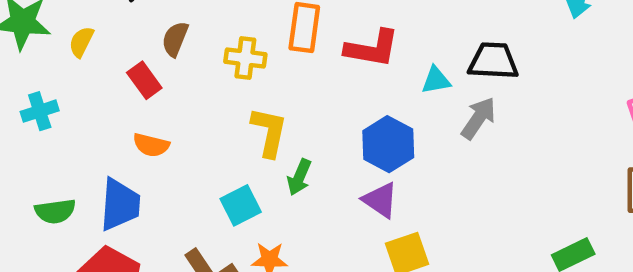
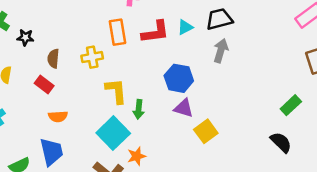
cyan triangle: (436, 80) -> (185, 27), moved
cyan square: (241, 205) -> (113, 133), size x1.5

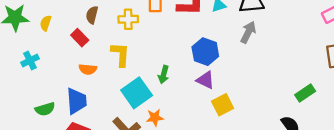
yellow L-shape: (116, 91) -> (120, 54), moved

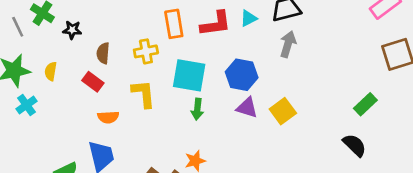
cyan cross: (30, 61) -> (27, 105), moved
cyan square: (137, 93) -> (189, 75), moved, turned -36
yellow square: (223, 105) -> (283, 111), moved

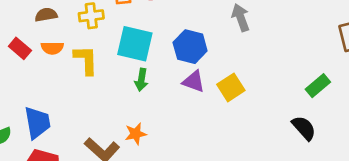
gray arrow: (288, 44) -> (241, 18), turned -40
brown semicircle: (103, 53) -> (46, 15), turned 72
red rectangle: (93, 82) -> (20, 48), moved
orange semicircle: (108, 117) -> (52, 48), moved

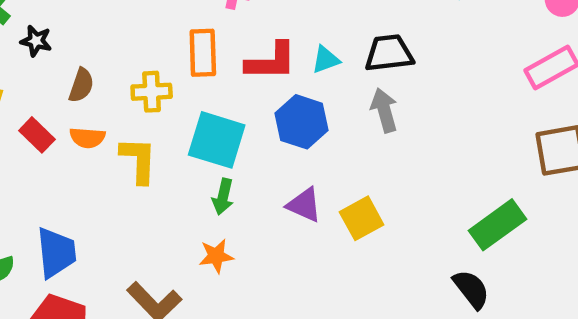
brown semicircle: (46, 15) -> (81, 85), turned 115
blue hexagon: (190, 47) -> (301, 122), moved
green rectangle: (318, 86) -> (498, 225), size x1.4
orange star: (136, 134) -> (216, 256), moved

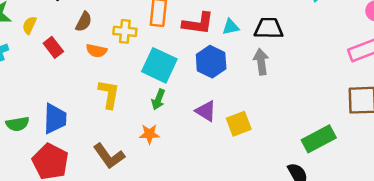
orange semicircle: (87, 138) -> (96, 51), moved
yellow L-shape: (139, 160) -> (109, 94), moved

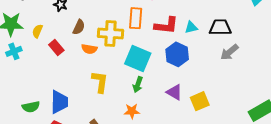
yellow cross: (125, 31) -> (110, 33), size x1.4
gray arrow: (261, 62) -> (229, 52), moved, turned -120

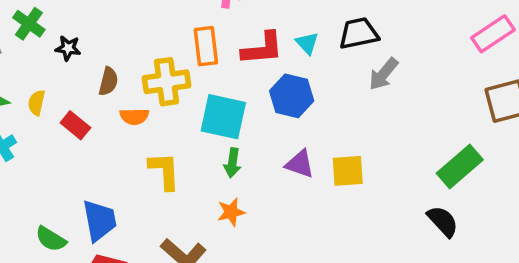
cyan triangle: (191, 27) -> (307, 43), turned -48
yellow square: (200, 101) -> (348, 171), turned 30
green semicircle: (31, 107) -> (51, 239), turned 54

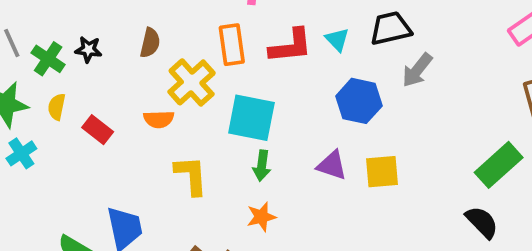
green cross: (29, 24) -> (48, 59), moved
brown semicircle: (108, 81) -> (150, 43), moved
yellow cross: (166, 82) -> (192, 82), turned -33
blue hexagon: (292, 96) -> (359, 101), moved

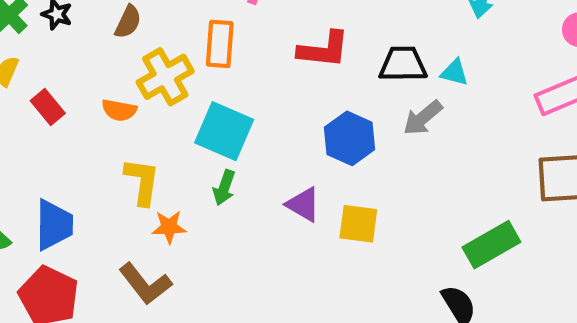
cyan triangle: (337, 40) -> (454, 72), moved, turned -44
red L-shape: (291, 46) -> (324, 50), moved
orange star: (261, 217) -> (169, 227), moved

